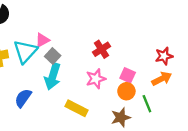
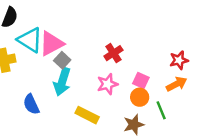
pink triangle: (42, 40) -> (51, 44), size x1.6
cyan triangle: (25, 51) -> (30, 40), moved, turned -40
blue semicircle: (23, 98) -> (31, 104), turned -60

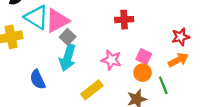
red cross: (113, 53) -> (124, 20), moved, turned 30
pink star: (107, 84) -> (111, 60), turned 30
yellow rectangle: (87, 115) -> (92, 90), turned -65

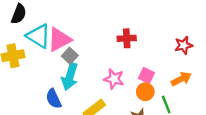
red star: (181, 37) -> (184, 45), moved
blue semicircle: (38, 80) -> (54, 99), moved

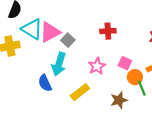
gray square: (70, 56) -> (68, 40), moved
pink star: (114, 79) -> (97, 66), turned 30
orange circle: (145, 92) -> (135, 77), moved

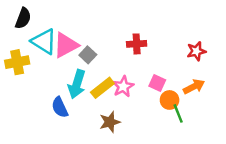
yellow rectangle: (80, 92) -> (102, 88), moved
brown star: (119, 100) -> (110, 122), moved

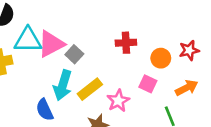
cyan triangle: (44, 41) -> (28, 40), turned -32
pink star: (123, 87) -> (118, 101), moved
orange circle: (170, 100) -> (161, 58), moved

